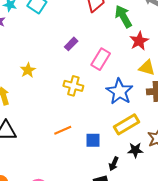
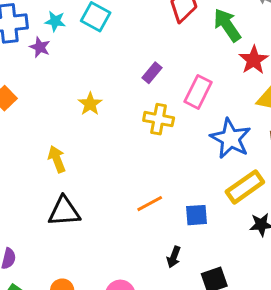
yellow star: (28, 70) -> (90, 104), moved
yellow cross: (73, 86) -> (159, 119), moved
black arrow: (114, 164) -> (174, 257), moved

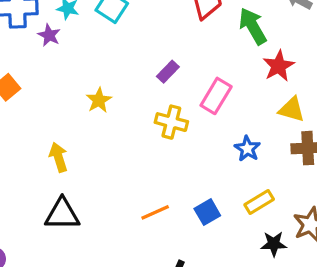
blue star: (231, 138) -> (247, 149), size x0.6
yellow rectangle: (245, 187) -> (259, 202), size x0.7
blue square: (196, 215) -> (207, 212), moved, turned -30

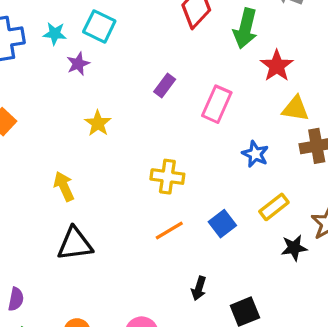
green arrow: (253, 26) -> (245, 28), turned -129
purple star: (49, 35) -> (78, 64), moved, turned 30
yellow cross: (171, 122) -> (167, 177), moved

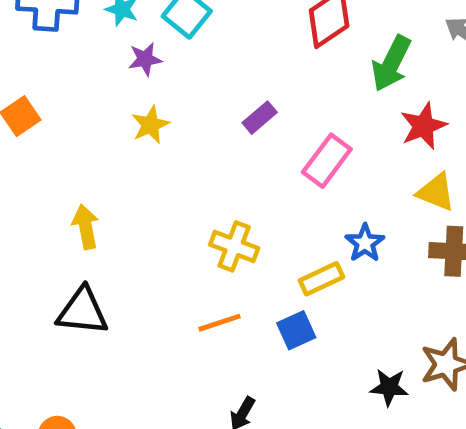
yellow star: (98, 123) -> (150, 125), moved
yellow rectangle: (274, 207) -> (321, 279), moved

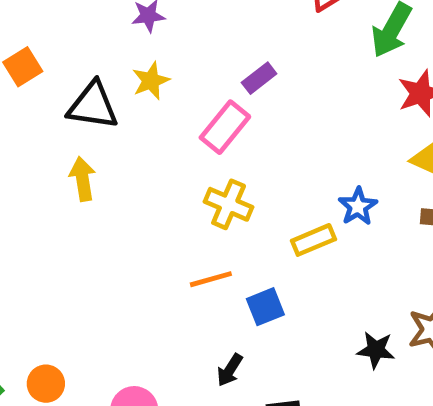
pink rectangle: (327, 161) -> (225, 127), moved
black triangle: (82, 311) -> (93, 106), moved
blue square: (296, 330) -> (265, 307), moved

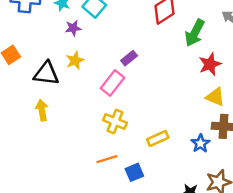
blue star: (358, 206) -> (200, 143), moved

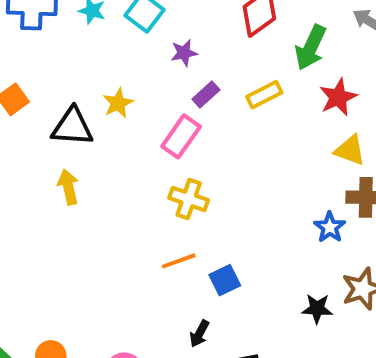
purple star: (73, 28) -> (184, 53), moved
yellow rectangle: (158, 138) -> (264, 95), moved

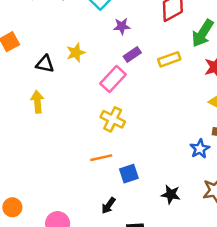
black triangle: (72, 127) -> (45, 64), size x0.7
black star: (317, 309) -> (171, 194), moved

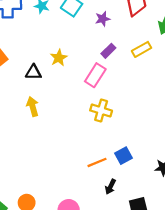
purple star: (122, 26) -> (103, 19), moved
orange line: (101, 158) -> (97, 162), moved

